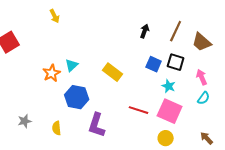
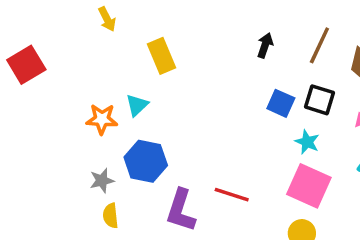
yellow rectangle: (113, 72) -> (161, 56), moved, turned 30
orange star: (52, 73) -> (102, 119), turned 30
red line: (139, 110) -> (232, 195), moved
gray star: (25, 121) -> (102, 181), moved

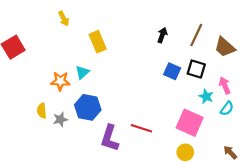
cyan star: (307, 142) -> (206, 96), moved
yellow semicircle: (111, 216) -> (42, 111), moved

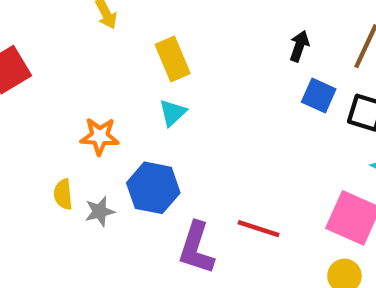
blue square: (172, 71) -> (319, 95), moved
cyan triangle: (82, 72) -> (173, 113), moved

